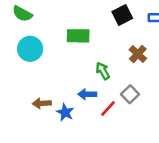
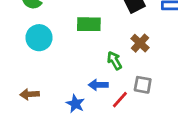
brown cross: (138, 54) -> (140, 43), moved
gray square: (130, 94) -> (143, 85), turned -36
brown arrow: (42, 103) -> (30, 94), moved

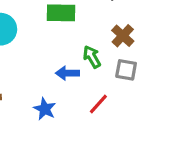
blue arrow: (98, 85) -> (67, 73), moved
gray square: (143, 85) -> (126, 70), moved

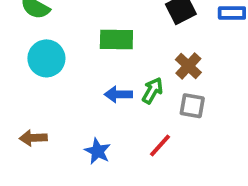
green arrow: (92, 57) -> (152, 91), turned 60
blue arrow: (67, 73) -> (118, 94), moved

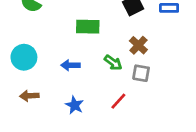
cyan circle: (46, 58) -> (24, 57), moved
green arrow: (152, 91) -> (113, 63), turned 96
blue arrow: (118, 94) -> (71, 65), moved

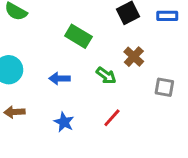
green rectangle: (88, 27) -> (78, 36), turned 30
gray square: (141, 73) -> (164, 87), moved

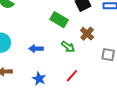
green rectangle: (78, 36) -> (59, 20), moved

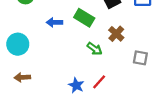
blue arrow: (36, 49) -> (54, 22), moved
blue star: (39, 79) -> (76, 85), moved

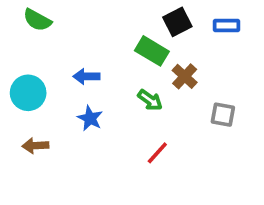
green rectangle: (84, 18) -> (152, 51), moved
blue arrow: (54, 22) -> (86, 76), moved
blue star: (76, 85) -> (90, 118), moved

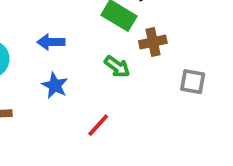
brown cross: (185, 76) -> (153, 42), turned 35
red line: (157, 153) -> (98, 125), moved

